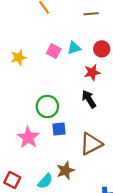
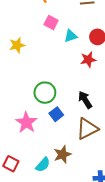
pink square: (54, 51) -> (51, 22), moved
black arrow: (89, 99) -> (85, 100), moved
blue square: (59, 129) -> (56, 114), turned -32

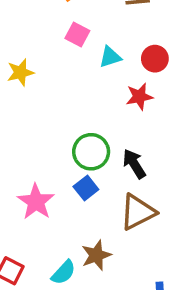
green circle: (45, 93) -> (91, 152), moved

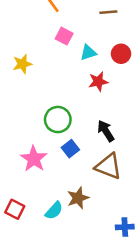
red star: (139, 97) -> (98, 82), moved
green circle: (91, 152) -> (58, 120), moved
brown triangle: (138, 212) -> (108, 166), turned 48

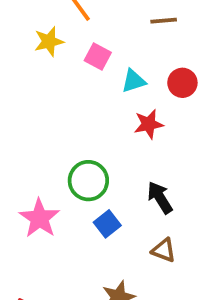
yellow star: (22, 64) -> (49, 41), moved
pink star: (34, 159) -> (39, 218), moved
brown triangle: (108, 166) -> (164, 250), size x0.6

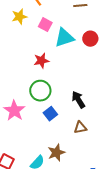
cyan triangle: (134, 81) -> (64, 38), size x1.5
red star: (149, 124) -> (41, 61), moved
brown triangle: (164, 250) -> (80, 128), turned -32

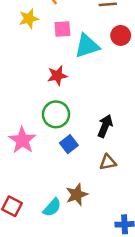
pink square: (45, 25) -> (62, 29), turned -32
red circle: (90, 39) -> (121, 35), moved
black arrow: (78, 100) -> (105, 126), turned 54

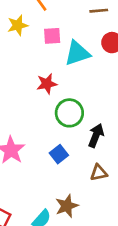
green circle: (56, 114) -> (69, 113), moved

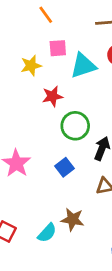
yellow star: (18, 25) -> (31, 66), moved
brown star: (67, 206) -> (73, 219), turned 30

